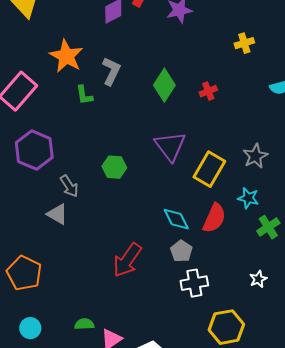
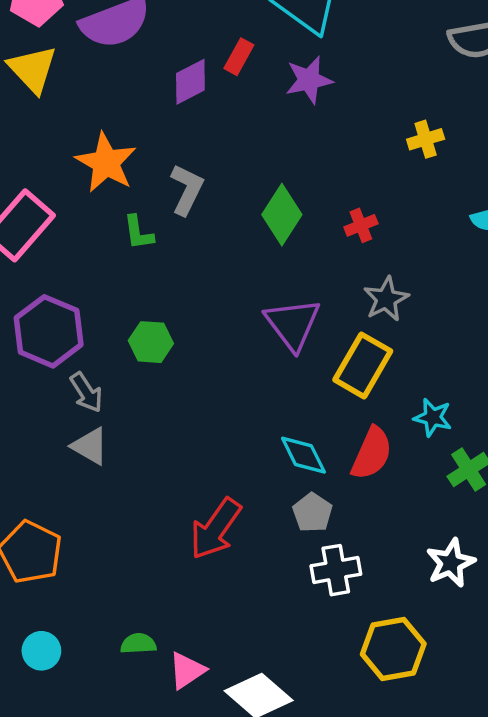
gray star: (255, 156) -> (386, 299), moved
green hexagon: (114, 167) -> (151, 342), moved
gray arrow: (69, 186) -> (86, 392), moved
white star: (258, 279) -> (451, 563), size x1.5

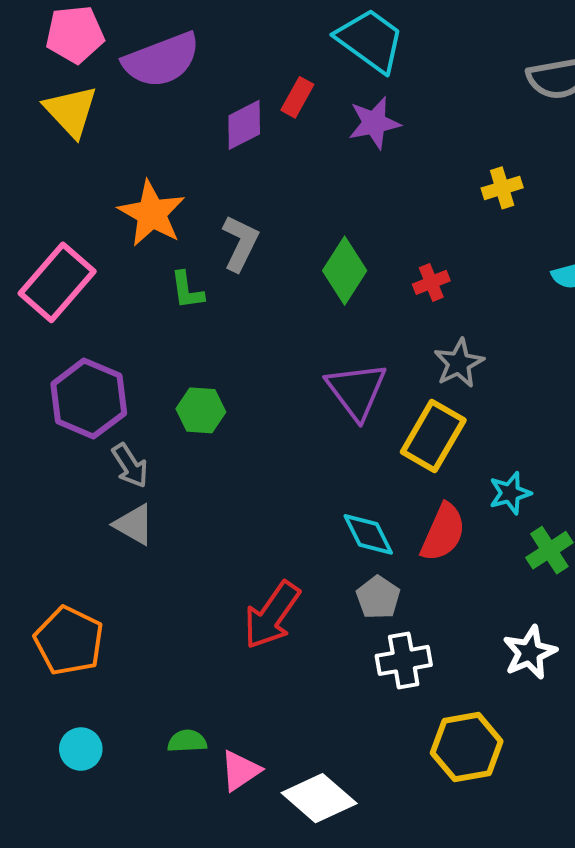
cyan star: (433, 417) -> (510, 493), turned -30

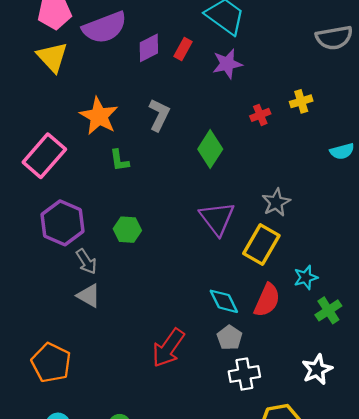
purple diamond: (244, 125) -> (149, 48), moved
gray L-shape: (240, 243) -> (159, 115), moved
red cross: (431, 282) -> (260, 115), moved

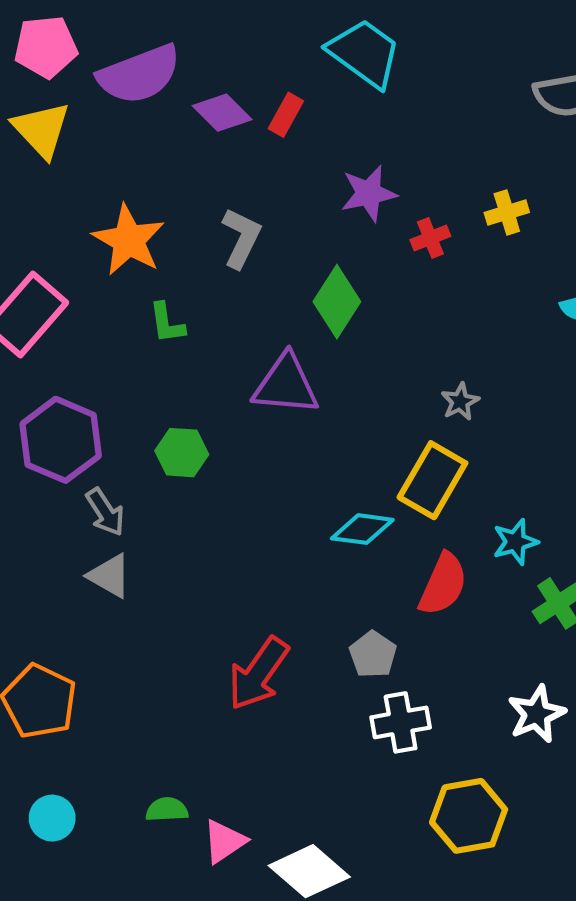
purple diamond: (149, 48) -> (222, 113), turned 72
purple star: (227, 64) -> (369, 193), moved
gray star: (276, 202) -> (460, 402), size x0.7
purple triangle: (217, 218) -> (286, 385), moved, turned -48
cyan diamond: (224, 301) -> (362, 529), moved, turned -56

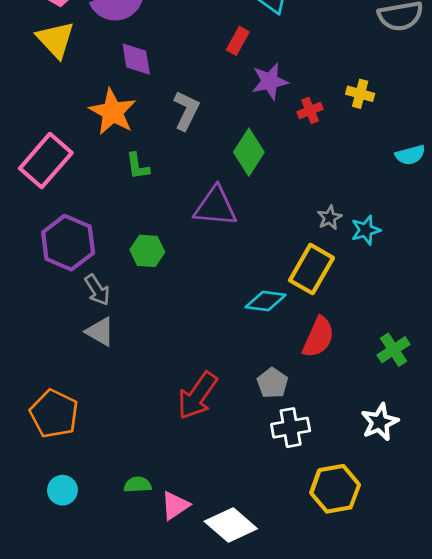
purple diamond: (222, 113) -> (136, 59), moved, turned 36
red rectangle: (286, 115) -> (238, 41), moved
yellow cross: (507, 212) -> (360, 94), turned 32
cyan star: (515, 542) -> (366, 230), moved

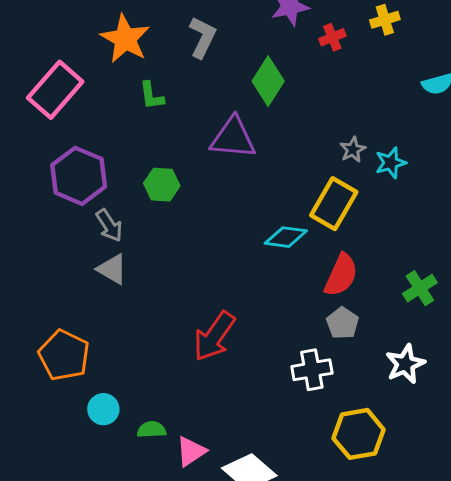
yellow cross: (360, 94) -> (385, 20), turned -32
gray pentagon: (273, 383) -> (343, 323), moved
cyan circle: (62, 490) -> (103, 409), moved

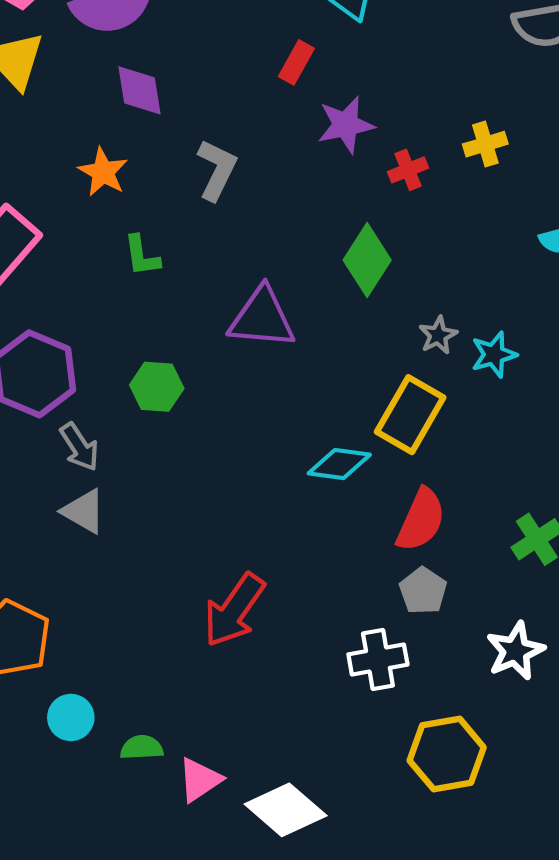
orange star: (125, 39) -> (103, 172), size x0.7
green diamond: (268, 81) -> (367, 260), moved

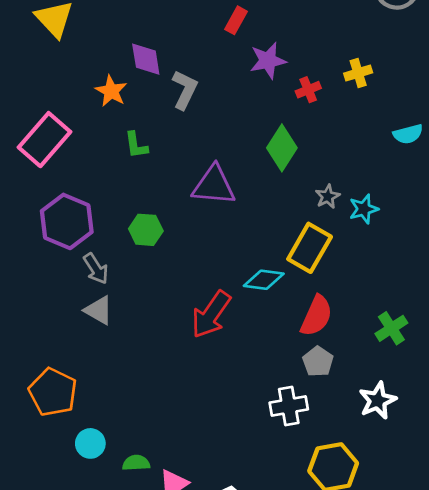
purple diamond: (140, 90) -> (146, 59), moved
red arrow: (234, 610) -> (211, 314), moved

